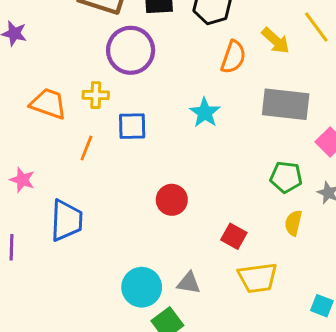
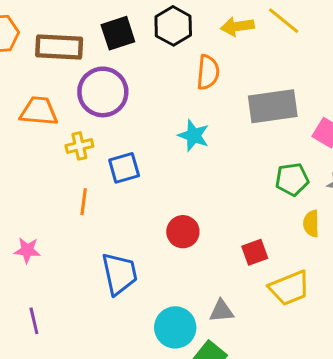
yellow arrow: (276, 41) -> (237, 26), moved, turned 144
orange trapezoid: (48, 104) -> (39, 111), moved
blue trapezoid: (66, 220) -> (119, 274), moved
red square: (234, 236) -> (255, 252), turned -35

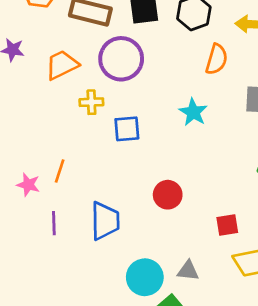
orange trapezoid: (39, 111) -> (62, 65), turned -42
orange line: (84, 202) -> (60, 171), moved
purple line: (34, 321) -> (54, 223), moved

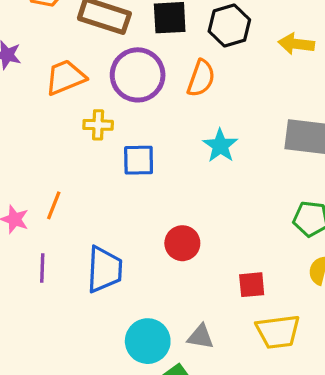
orange semicircle: (217, 59) -> (201, 78), moved

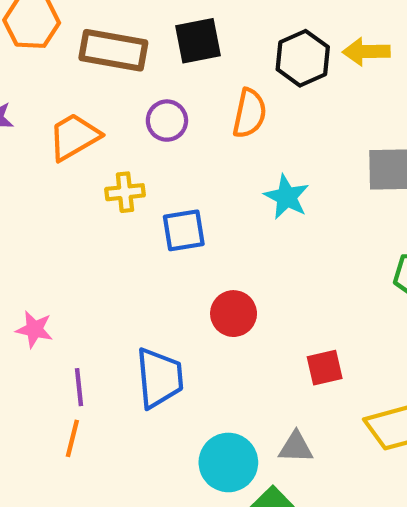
black hexagon: (229, 26) -> (303, 58), moved
purple circle: (138, 75) -> (167, 121), size x0.6
orange line: (54, 205) -> (72, 438), moved
red circle: (182, 243) -> (234, 314), moved
red square: (252, 285) -> (325, 368), moved

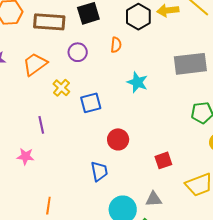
orange semicircle: (250, 113) -> (116, 45), size x0.7
yellow cross: (125, 192) -> (61, 88), turned -36
blue trapezoid: (159, 378) -> (99, 171), moved, size x0.7
purple line: (79, 387) -> (41, 125), moved

